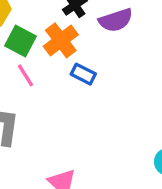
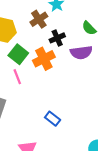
blue rectangle: (83, 74) -> (53, 119), moved

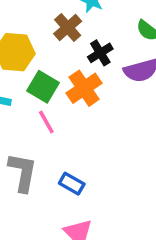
blue rectangle: (53, 119) -> (72, 184), moved

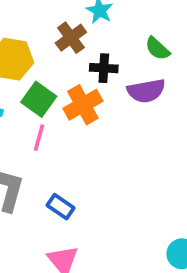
black cross: (100, 53) -> (104, 68), turned 30
pink line: (46, 122) -> (39, 138), turned 40

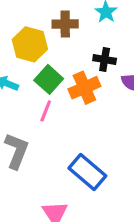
brown cross: (71, 38) -> (65, 24), moved, turned 30
blue rectangle: (61, 207) -> (87, 172), moved, size x1.6

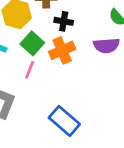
black cross: (105, 59) -> (64, 21), moved

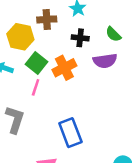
black cross: (64, 21) -> (80, 38), moved
blue rectangle: (64, 121) -> (70, 133), turned 32

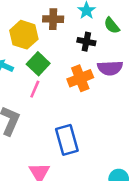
green semicircle: (113, 34) -> (112, 26), moved
orange cross: (64, 68) -> (80, 78), moved

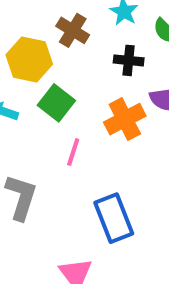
brown cross: (53, 19) -> (73, 30), turned 36
pink line: (35, 89) -> (73, 152), moved

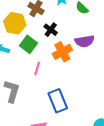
black cross: (129, 60) -> (51, 30), moved, turned 32

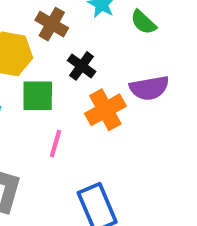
green square: (28, 44) -> (38, 96), turned -36

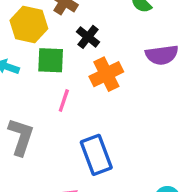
purple semicircle: (149, 88) -> (162, 55), moved

